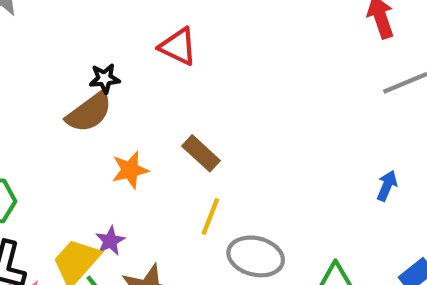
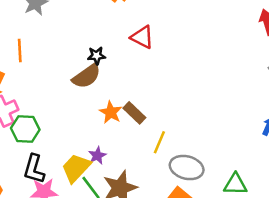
brown rectangle: (201, 153) -> (134, 113), moved
orange star: (130, 170) -> (111, 112), turned -30

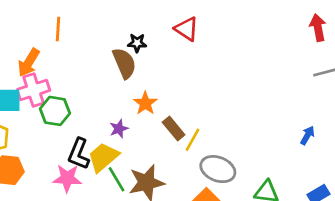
brown semicircle: (86, 76) -> (124, 63), turned -84
brown rectangle: (134, 113) -> (174, 128), moved
purple star: (97, 156) -> (119, 129), moved
black L-shape: (34, 169) -> (79, 154), moved

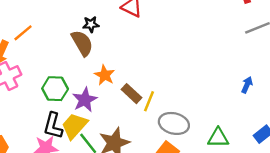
orange line: (58, 29) -> (23, 33), moved, turned 54
green hexagon: (55, 111) -> (55, 89), moved
purple star: (119, 129) -> (85, 100), size x1.5

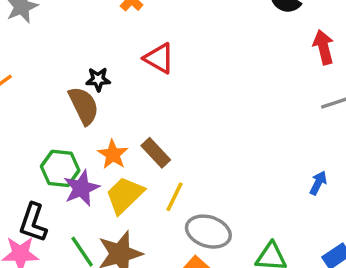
green hexagon: (55, 89) -> (60, 168), moved
brown rectangle: (132, 94) -> (156, 153), moved
yellow trapezoid: (74, 126) -> (125, 195), moved

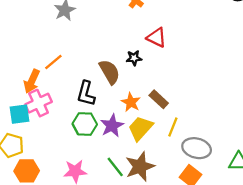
black star: (98, 79) -> (134, 58), moved
green hexagon: (60, 168) -> (85, 124), moved
black L-shape: (33, 223) -> (86, 93), moved

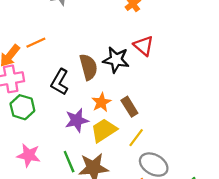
black star: (134, 58) -> (116, 60), size x1.6
green hexagon: (85, 124) -> (22, 107), moved

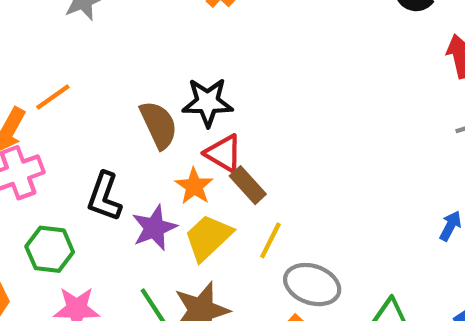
red triangle: (144, 46) -> (224, 153), moved
black L-shape: (60, 82) -> (104, 197), moved
green hexagon: (22, 107) -> (50, 249), moved

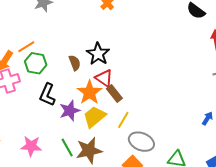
black star: (207, 102) -> (98, 54), turned 30
brown semicircle: (159, 125) -> (75, 63), size x0.7
orange star: (194, 186) -> (89, 92), size x1.4
green hexagon: (50, 249) -> (36, 63), moved

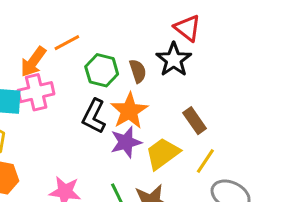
green hexagon: (36, 63) -> (102, 70), moved
red triangle: (104, 78) -> (188, 28), moved
orange star: (89, 92) -> (129, 111), moved

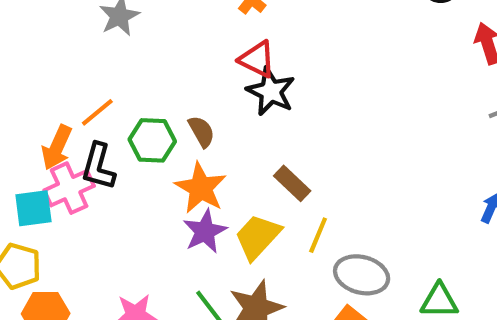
black star: (174, 60) -> (271, 91), moved
black L-shape: (94, 116) -> (98, 166), moved

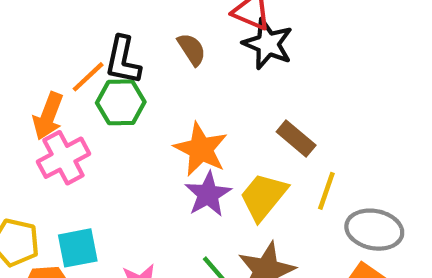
brown semicircle: (202, 131) -> (192, 49), moved
green hexagon: (152, 140) -> (121, 102), moved
black L-shape: (98, 166) -> (123, 60), moved
cyan square: (33, 208) -> (78, 248), moved

